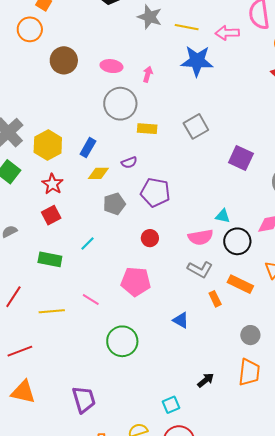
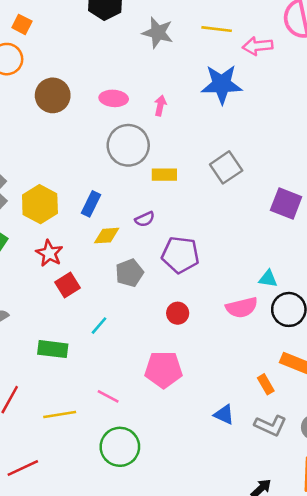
yellow line: (187, 27) -> (217, 29), moved
red square: (51, 215) -> (67, 285), moved
gray L-shape: (200, 269) -> (270, 425), moved
green circle: (122, 341) -> (120, 447), moved

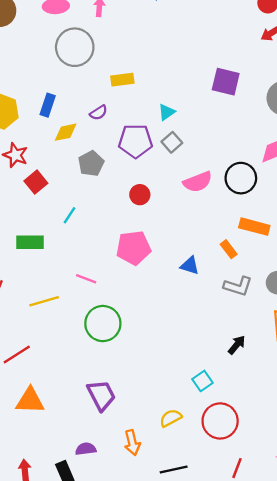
gray square: (226, 167) -> (172, 142), moved, size x0.7
yellow rectangle: (164, 175) -> (122, 80), moved
cyan triangle: (268, 279) -> (167, 112), moved, turned -36
blue triangle: (224, 415) -> (190, 266), moved

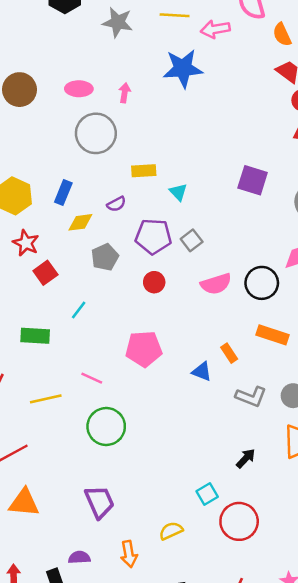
cyan triangle: (167, 112) -> (178, 192), moved, turned -42
red circle: (140, 195) -> (154, 282), moved
orange rectangle: (229, 249) -> (229, 353), moved
red circle: (220, 421) -> (239, 521), moved

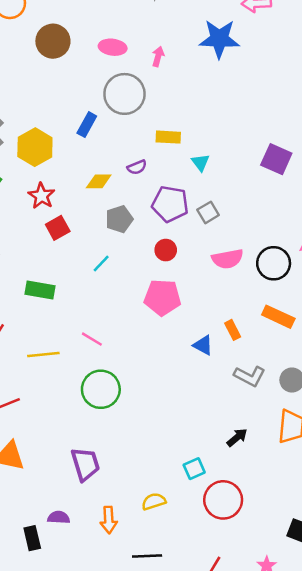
blue rectangle: (63, 193) -> (87, 125), moved
cyan line: (79, 310) -> (101, 263), moved
pink pentagon: (144, 349) -> (162, 297), moved

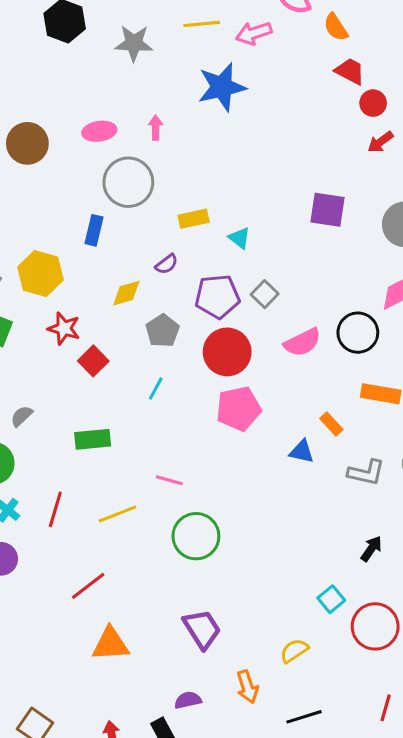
red circle: (166, 250) -> (227, 352), size x1.8

